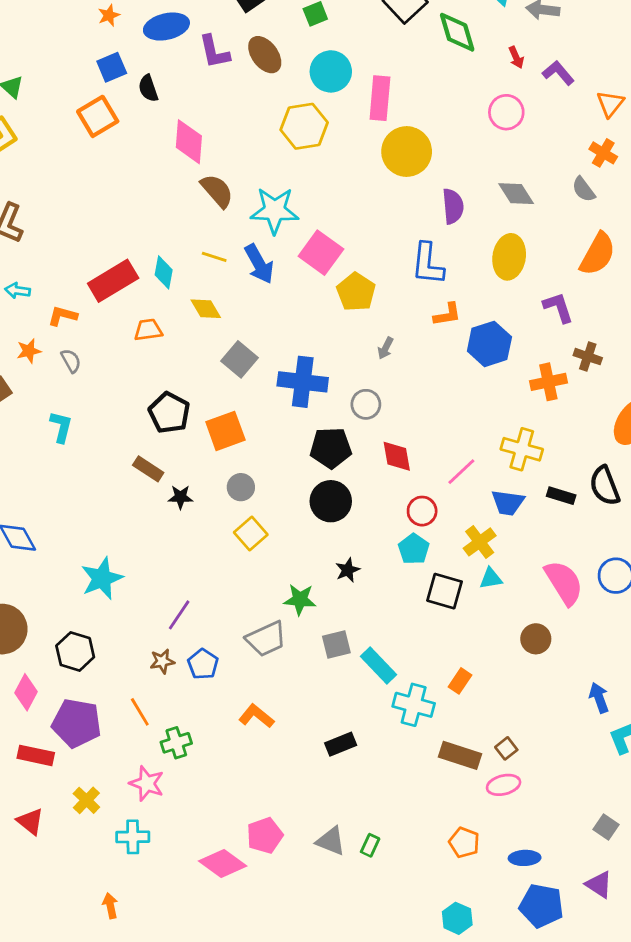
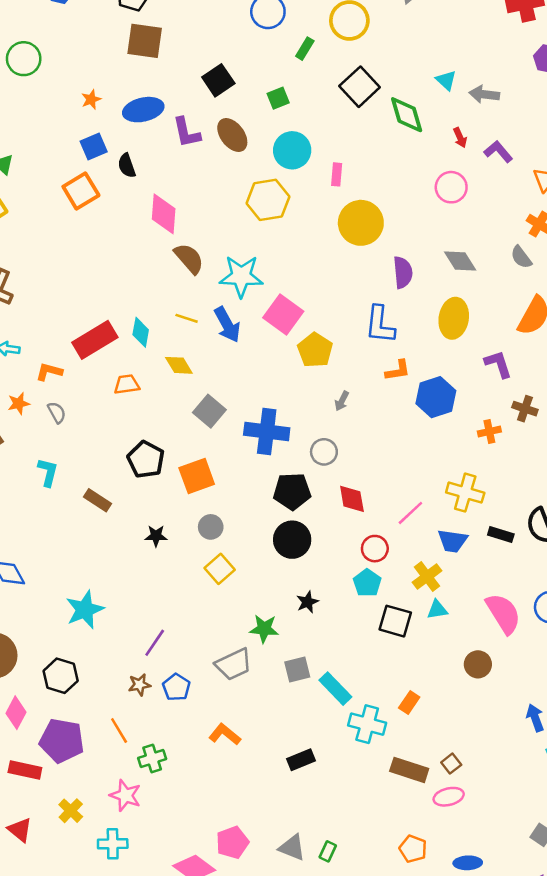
pink rectangle: (380, 98) -> (337, 174), size x0.6
orange cross: (548, 382) -> (489, 431), size x0.7
brown rectangle: (148, 469) -> (97, 500), moved

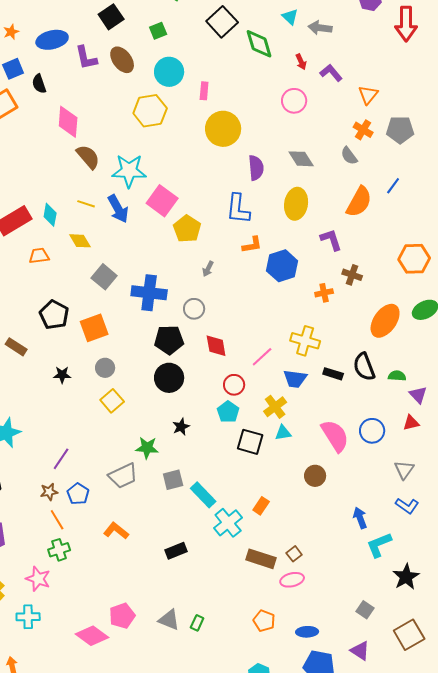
cyan cross: (367, 724) -> (228, 523), turned 36
orange line: (119, 731) -> (57, 520), moved

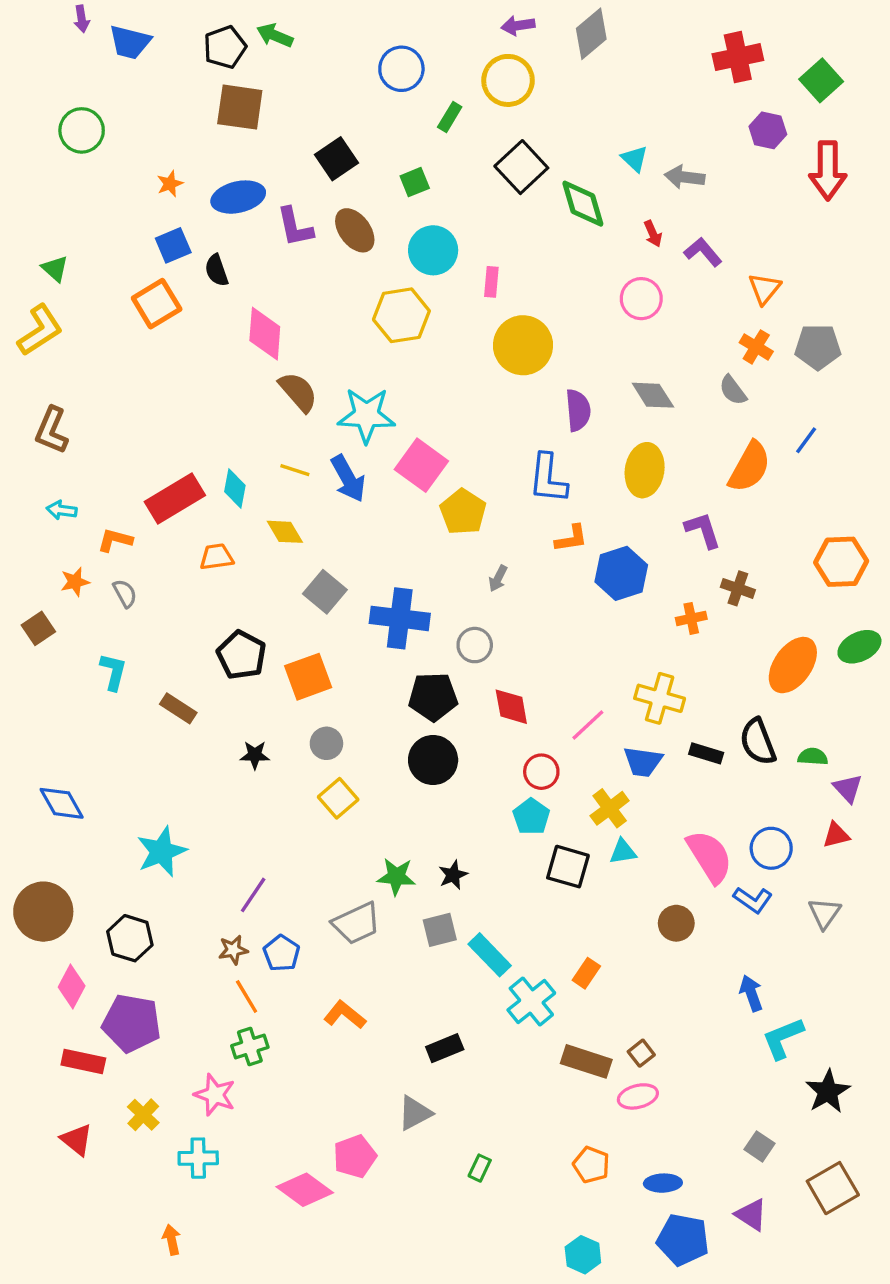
black star: (181, 427) -> (453, 875), moved
blue L-shape: (407, 506) -> (753, 900), moved
gray triangle: (169, 620) -> (415, 1113), moved, turned -50

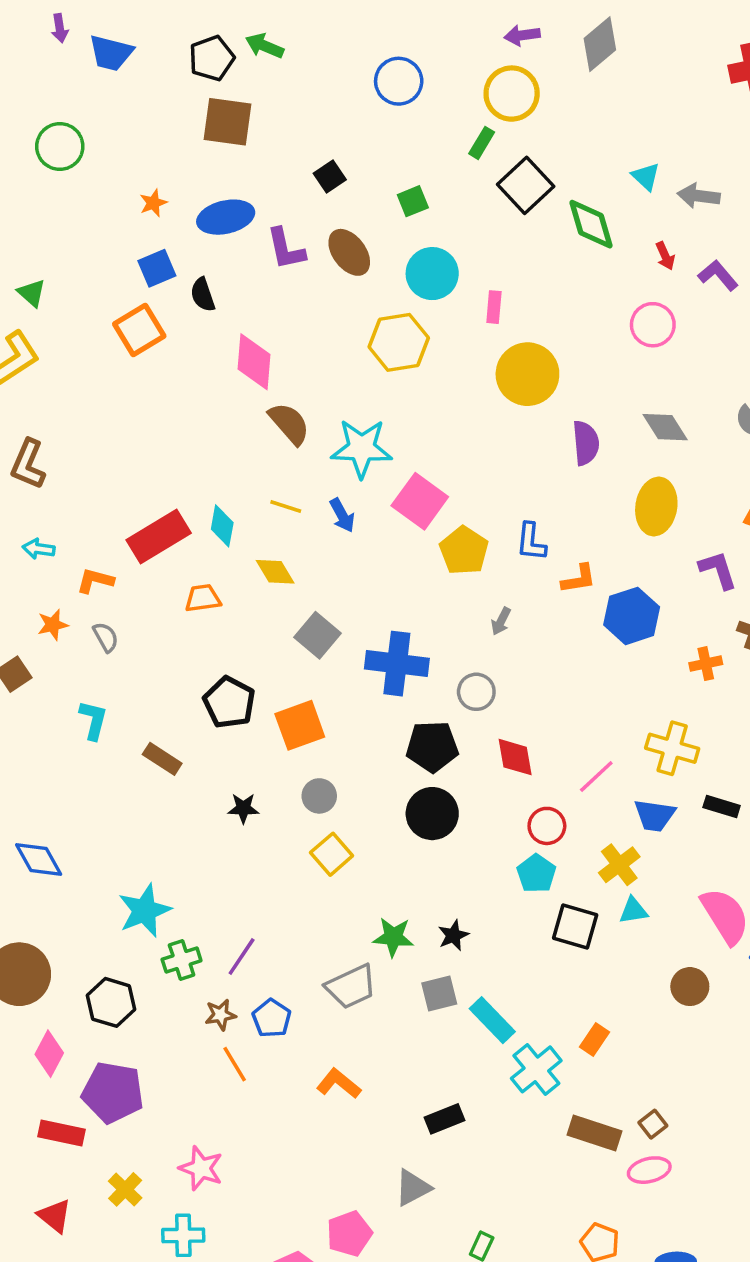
green rectangle: (450, 117) -> (482, 143), moved
black square: (336, 159) -> (330, 176), size x0.7
blue arrow: (348, 479) -> (342, 515), size x0.7
blue L-shape: (548, 479) -> (531, 542), moved, size x0.7
green cross: (250, 1046) -> (182, 960), moved

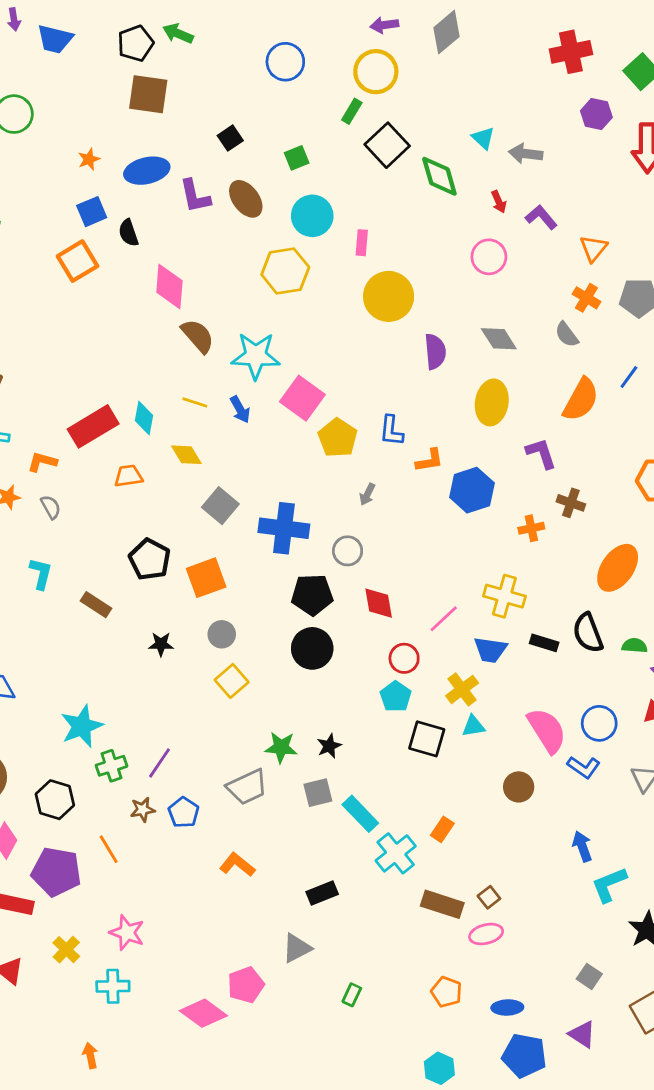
orange line: (235, 1064) -> (109, 849), moved

